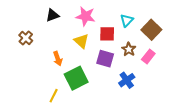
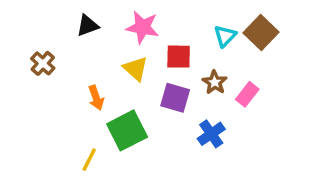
cyan triangle: (127, 20) -> (225, 36), moved
brown square: (151, 30) -> (261, 32), moved

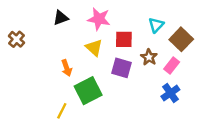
brown square: (261, 32) -> (181, 39), moved
brown cross: (43, 63) -> (16, 39), moved
blue cross: (211, 134) -> (170, 93), moved

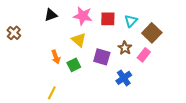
red square: (124, 39) -> (108, 19), moved
green square: (88, 91) -> (74, 65), moved, size x0.6
blue cross: (170, 93) -> (124, 78), moved

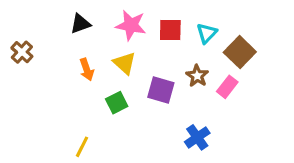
orange arrow: (56, 57) -> (87, 69), moved
blue cross: (124, 78) -> (197, 137), moved

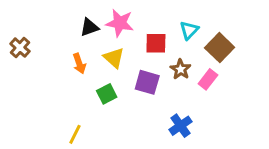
black triangle: (80, 24) -> (89, 27), moved
red square: (170, 30) -> (156, 43), moved

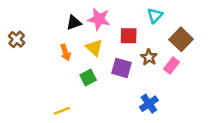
cyan triangle: (189, 30) -> (155, 15), moved
yellow line: (75, 134) -> (62, 111), turned 42

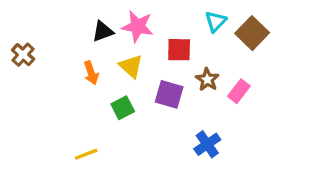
brown square: (181, 39) -> (252, 33), moved

